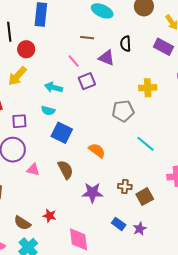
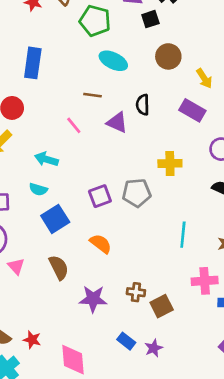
purple square: (87, 81) -> (100, 196), moved
blue square: (62, 133) -> (55, 219), turned 30
cyan line: (145, 144) -> (183, 235), moved, turned 54
pink triangle: (33, 170) -> (16, 266), turned 32
red star: (50, 216) -> (32, 340), moved

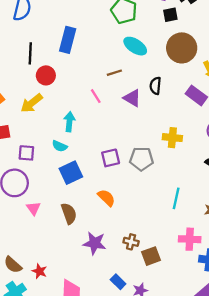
brown circle: (168, 56) -> (182, 48), size x1.4
brown line: (93, 95) -> (114, 73), turned -32
cyan arrow: (46, 159) -> (69, 122), turned 72

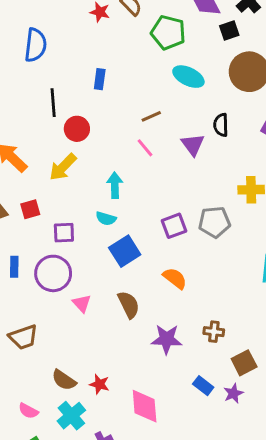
blue rectangle: (68, 40) -> (100, 79), size x0.6
brown line: (114, 73) -> (151, 116), moved
purple triangle: (132, 98) -> (193, 145), turned 30
brown square: (151, 256) -> (244, 363), moved

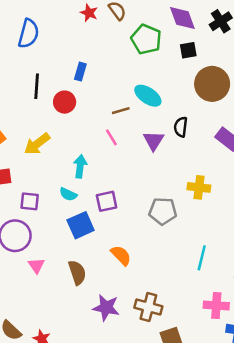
black square: (229, 30) -> (188, 50), moved
cyan ellipse: (188, 77) -> (148, 96), moved
red circle: (77, 129) -> (65, 102), moved
purple square: (174, 226) -> (107, 201), moved
brown cross: (214, 332) -> (148, 307), size x1.5

